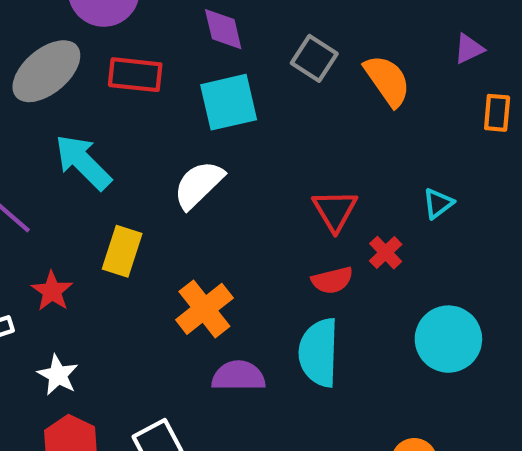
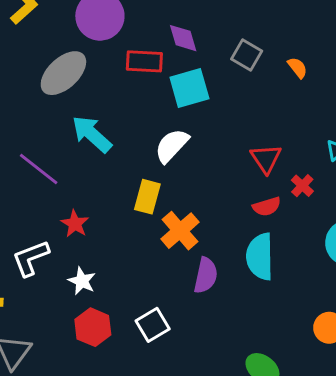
red rectangle: (135, 75) -> (144, 61), moved
orange semicircle: (387, 81) -> (297, 68), size x0.6
yellow rectangle: (122, 251) -> (147, 197), moved
purple semicircle: (238, 376) -> (206, 275), turned 105

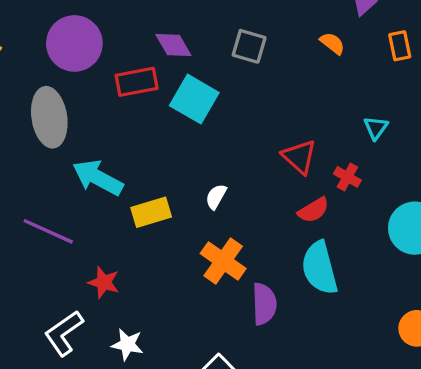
orange semicircle: (297, 68) -> (332, 43), moved
gray ellipse: (63, 73) -> (49, 117), turned -42
cyan square: (189, 88) -> (194, 99), turned -30
white semicircle: (172, 146) -> (216, 197), moved, size x0.6
yellow rectangle: (147, 197) -> (151, 212), moved, turned 72

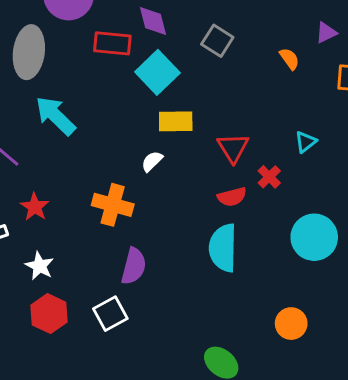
yellow rectangle: (151, 212) -> (176, 121), moved
orange cross: (223, 261) -> (113, 205), moved, turned -36
purple semicircle: (264, 304) -> (134, 266), moved

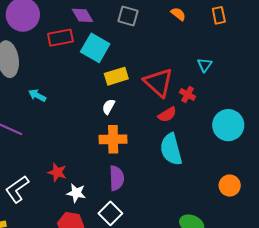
cyan arrow: (55, 116) -> (37, 95), size x0.6
red triangle: (233, 148) -> (159, 82), size x1.4
orange cross: (113, 205) -> (113, 139), moved
red star: (35, 207) -> (57, 172), moved
white star: (40, 266) -> (76, 193), moved

